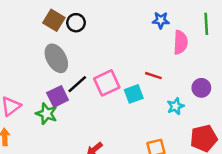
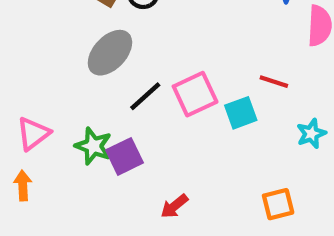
gray ellipse: (56, 58) -> (110, 53), turned 72
purple square: (58, 96) -> (125, 156), moved

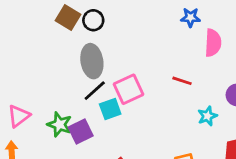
gray ellipse: (110, 53) -> (92, 61), moved, turned -52
cyan square: (241, 113) -> (110, 109), moved

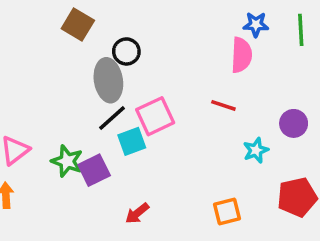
blue star: (190, 17) -> (256, 24), moved
black circle: (93, 20) -> (126, 51), moved
pink semicircle: (213, 43) -> (241, 55), moved

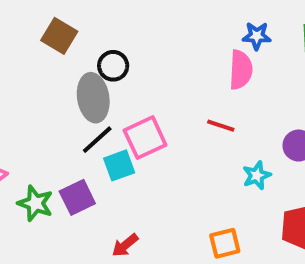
green star: (67, 161) -> (35, 203), moved

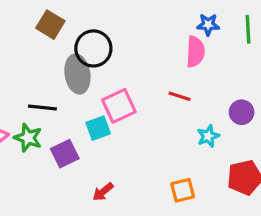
black circle: (113, 66) -> (93, 48), size x1.5
black line: (97, 140) -> (42, 107), moved, turned 48
green star: (35, 203) -> (28, 138), moved

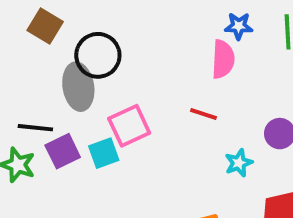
purple square: (65, 154) -> (63, 151), moved

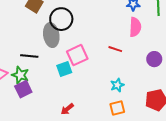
pink semicircle: (223, 59) -> (135, 27), moved
purple square: (63, 151) -> (23, 89), moved
cyan star: (239, 163) -> (117, 85), moved

